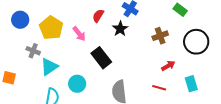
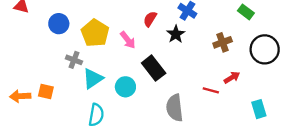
cyan circle: (77, 84) -> (125, 87), moved
cyan rectangle: (191, 84) -> (259, 109), moved
red line: (159, 88) -> (211, 90), moved

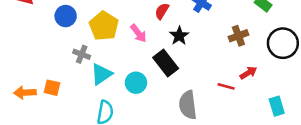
black star: (176, 34) -> (179, 36), moved

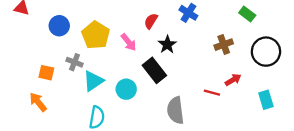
orange square: (52, 88) -> (46, 73), moved
orange arrow: (25, 93) -> (38, 102), moved, turned 54
cyan rectangle: (277, 106) -> (266, 100), moved

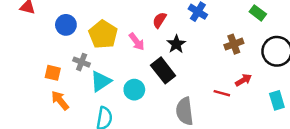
orange arrow: (38, 102) -> (60, 100), moved

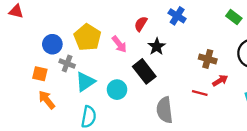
blue circle: (66, 25) -> (52, 44), moved
brown cross: (234, 44) -> (208, 59), moved, turned 36

